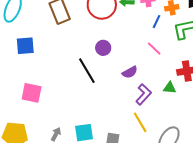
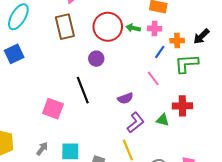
blue square: (25, 46) -> (14, 54), moved, turned -30
purple circle: (103, 48) -> (96, 59), moved
pink square: (32, 93) -> (53, 109), moved

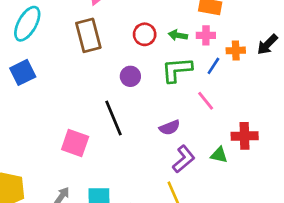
red circle: (108, 27) -> (145, 34), size x0.6
green L-shape: (186, 64) -> (177, 70), moved

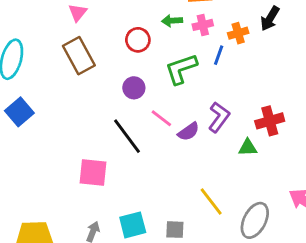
green arrow: (178, 35) -> (172, 21), moved
pink line: (206, 101) -> (161, 118), moved
purple L-shape: (184, 159) -> (219, 117), moved

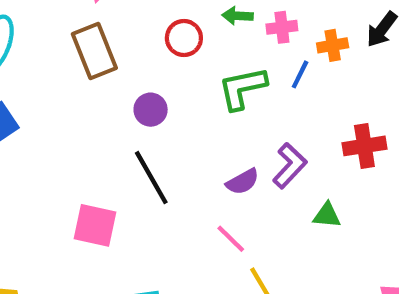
purple circle: (134, 88) -> (151, 110), moved
pink line: (161, 118) -> (231, 239), moved
red cross: (270, 121) -> (364, 146), moved

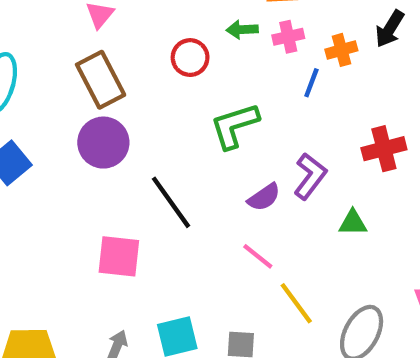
green L-shape: (242, 88) -> (234, 126), moved
purple circle: (151, 110) -> (103, 143), moved, size x1.5

